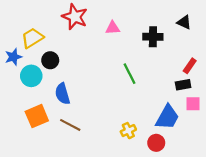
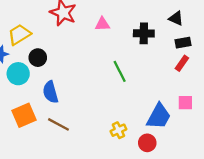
black rectangle: (183, 85) -> (183, 43), moved

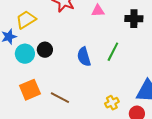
black circle: (38, 58) -> (45, 50), moved
green line: (120, 71) -> (113, 52), turned 54
blue semicircle: (50, 92) -> (84, 57), moved

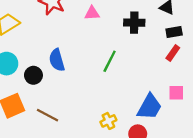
black circle: (45, 50) -> (33, 75), moved
blue semicircle: (84, 57) -> (57, 60), moved

